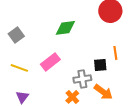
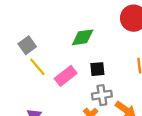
black square: (100, 65) -> (97, 69), moved
yellow line: (19, 68) -> (37, 67), moved, turned 30

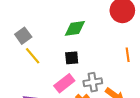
black square: (97, 69) -> (72, 58), moved
pink rectangle: (66, 76) -> (64, 83), moved

